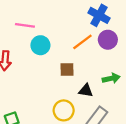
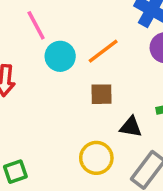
pink line: (25, 25) -> (36, 25), turned 54
orange line: (82, 42) -> (103, 51), moved

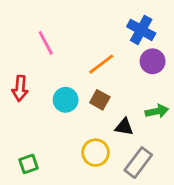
cyan circle: (60, 56) -> (66, 100), moved
brown square: (101, 94) -> (100, 100), turned 30

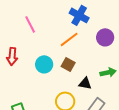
blue cross: (141, 30) -> (79, 15), moved

